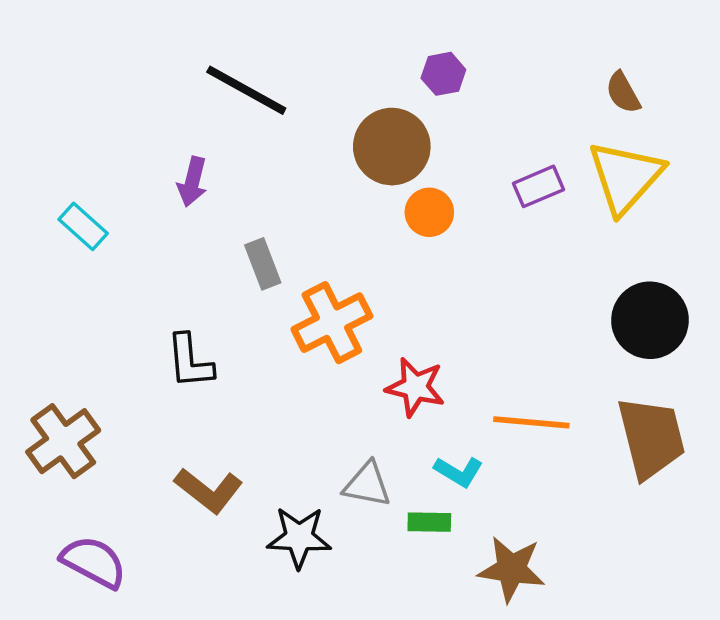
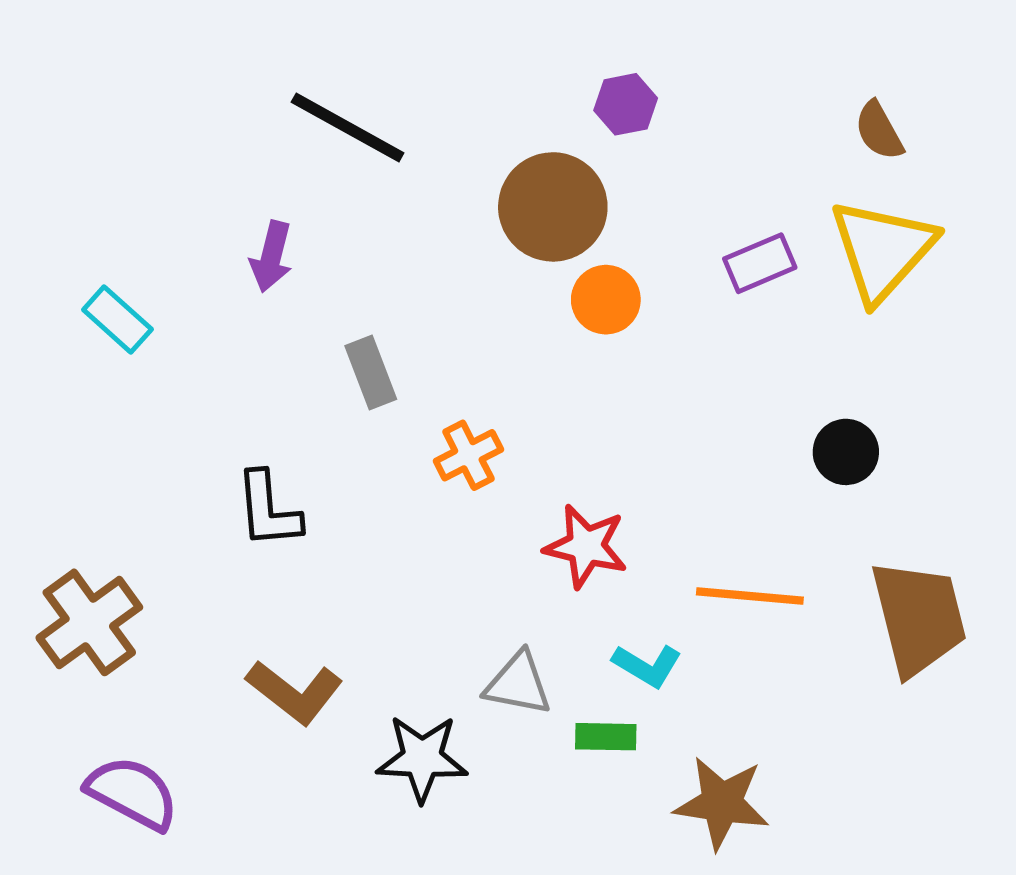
black circle: (650, 320) -> (846, 452), moved, size x0.6
orange cross: (332, 323) -> (468, 455), size x0.6

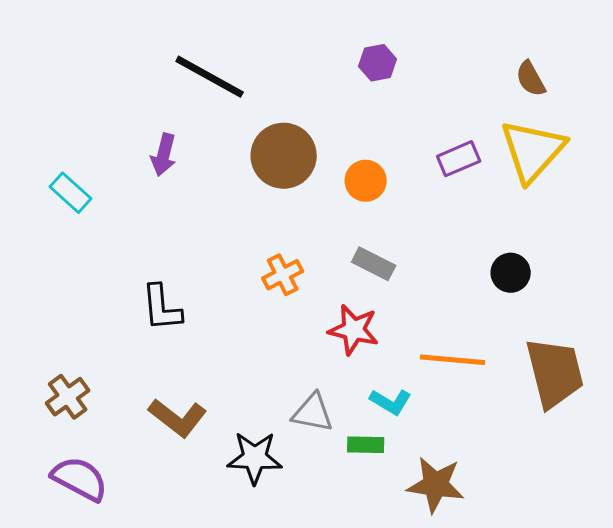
brown circle: (553, 207) -> (284, 156), moved
gray rectangle: (371, 372) -> (374, 264), moved, turned -42
brown cross: (89, 622) -> (68, 397), moved, size x0.7

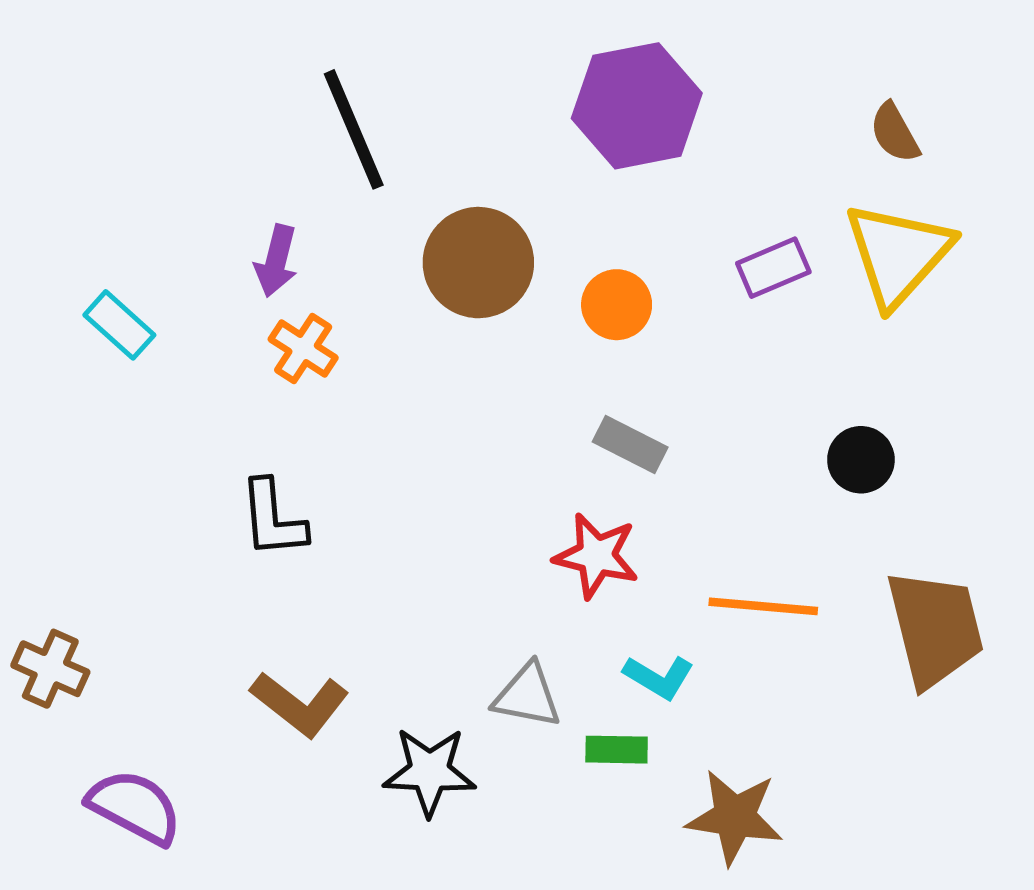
purple hexagon: (378, 63) -> (637, 106), size x2.0
black line: (210, 77) -> (354, 129), turned 38
orange cross: (283, 275) -> (303, 348), moved, turned -30
brown cross: (68, 397) -> (50, 669), moved, turned -30

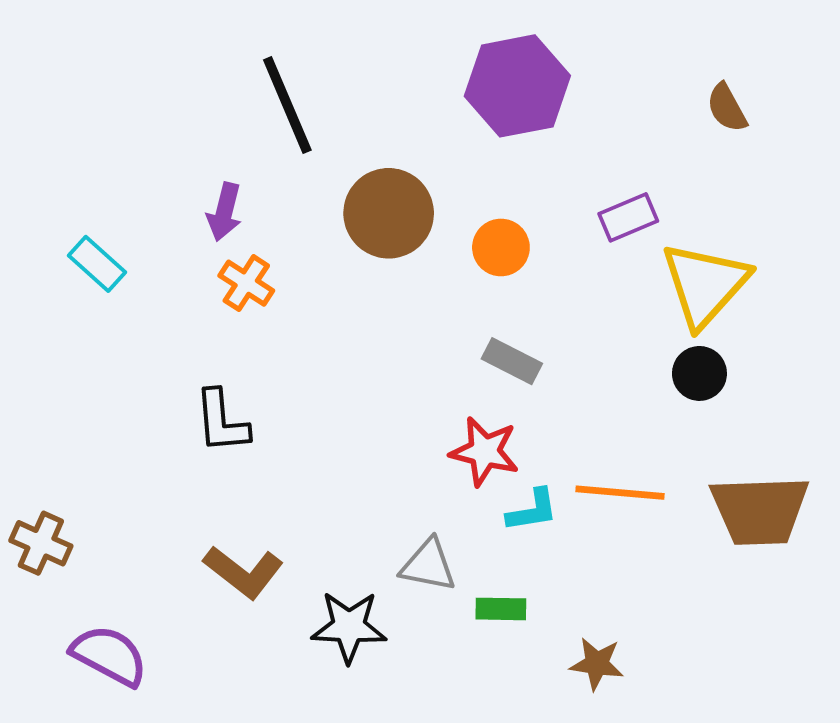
yellow triangle: (898, 254) -> (705, 284), moved
brown trapezoid: (935, 628) -> (760, 510), turned 102
cyan L-shape: (659, 677) -> (532, 510), moved, turned -40
brown star: (735, 817) -> (597, 664), size x0.7

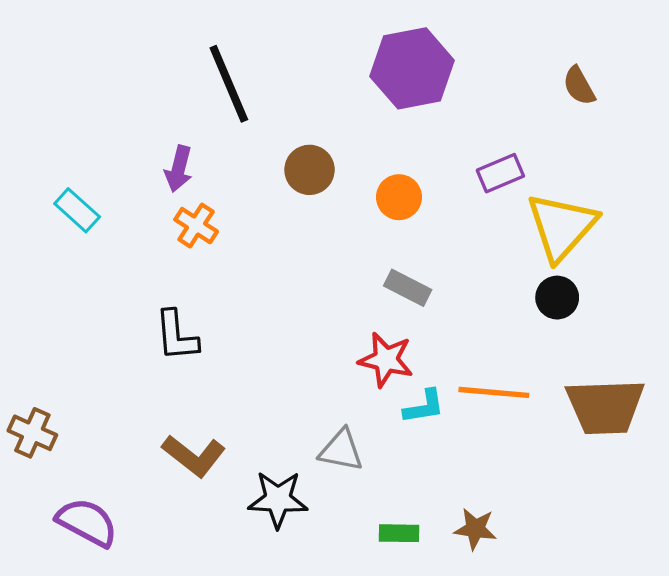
brown circle: (389, 213) -> (310, 170), size x0.7
green rectangle: (501, 609) -> (399, 533), moved

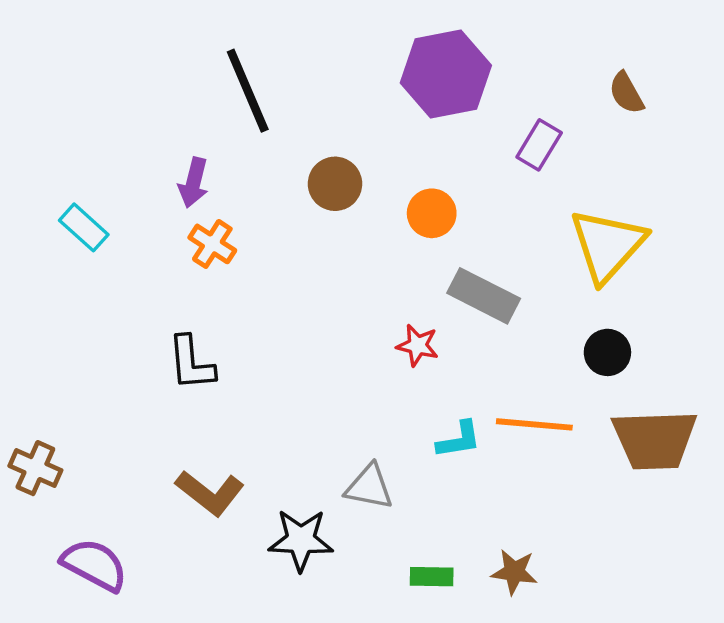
purple rectangle: (500, 173) -> (539, 145), moved, turned -36
gray rectangle: (408, 288) -> (484, 296), moved, size x1.4
black circle: (557, 298) -> (607, 352), moved
red star: (386, 360) -> (418, 345), moved, size x0.7

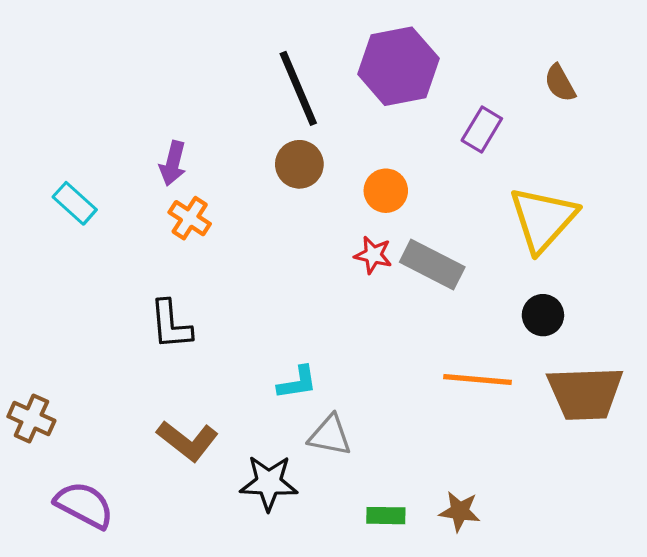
black line: (248, 91) -> (298, 88), moved
red star: (418, 345) -> (373, 255), moved
cyan L-shape: (459, 440) -> (297, 383), moved

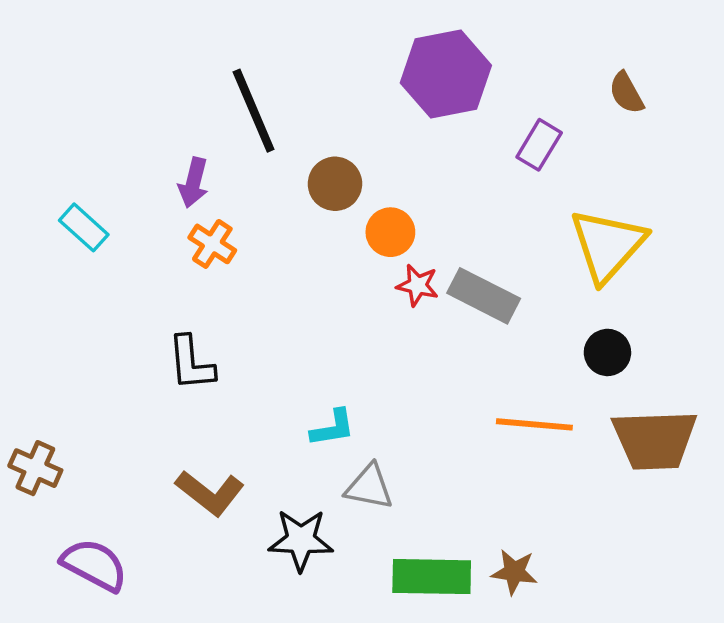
black line: (298, 88) -> (254, 111), moved
orange circle: (386, 191) -> (390, 232), moved
green rectangle: (386, 516) -> (432, 577), size x1.8

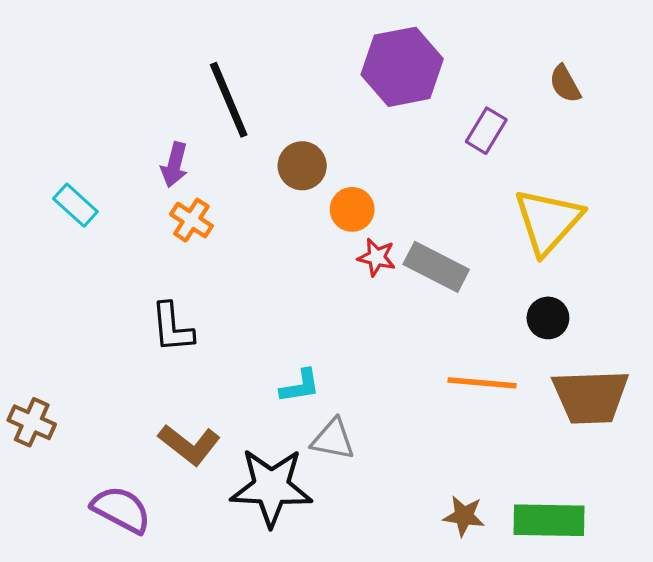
black star: (301, 540) -> (271, 487), size x1.4
purple semicircle: (94, 565) -> (121, 510), moved
green rectangle: (432, 577) -> (549, 520), moved

